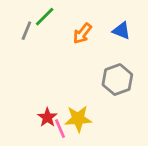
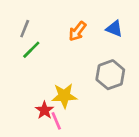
green line: (45, 17) -> (31, 50), moved
yellow star: (78, 119) -> (64, 96), moved

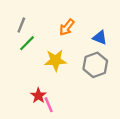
blue triangle: (114, 29) -> (100, 38), moved
yellow star: (64, 96) -> (55, 60), moved

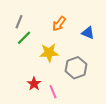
gray hexagon: (95, 65) -> (76, 68), moved
pink line: (49, 105) -> (53, 92), moved

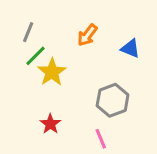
yellow star: (49, 53) -> (52, 72), moved, turned -30
pink line: (53, 92) -> (101, 139), moved

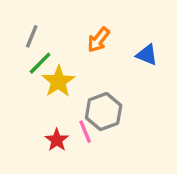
gray hexagon: (113, 100) -> (104, 112), moved
pink line: (101, 139) -> (85, 132), moved

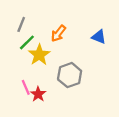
orange arrow: (99, 40) -> (58, 33), moved
pink line: (85, 132) -> (26, 87), moved

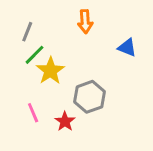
orange arrow: (58, 33) -> (85, 22), moved, turned -42
red star: (38, 94) -> (65, 121), moved

